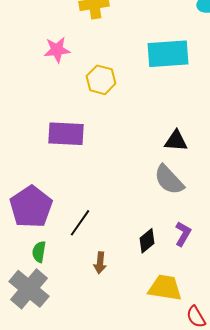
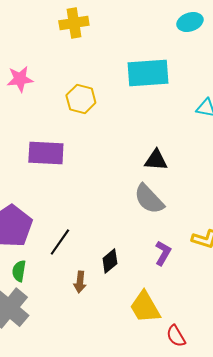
pink star: (57, 50) -> (20, 79), moved
black diamond: (147, 241) -> (110, 261), moved
yellow trapezoid: (165, 288) -> (145, 307), turned -129

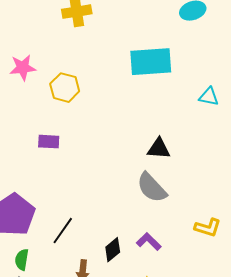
yellow hexagon: (81, 99) -> (65, 88), moved
purple rectangle: (46, 153) -> (49, 142), size x0.6
purple L-shape: (163, 253) -> (149, 242), moved, turned -75

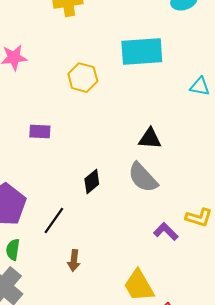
yellow hexagon: (65, 88) -> (83, 78), moved
purple L-shape: (149, 242) -> (166, 232), moved
black diamond: (113, 250) -> (92, 182), moved

